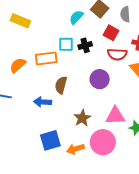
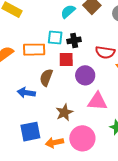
red square: (111, 33) -> (66, 59), moved, turned -35
pink triangle: (115, 116) -> (97, 101), moved

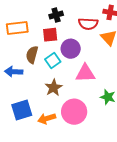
cyan square: (55, 37) -> (53, 61), moved, turned -35

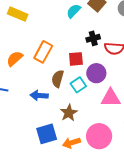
black cross: (56, 15) -> (93, 38), moved
orange rectangle: (17, 28) -> (43, 52), turned -55
brown star: (54, 88) -> (69, 113), moved

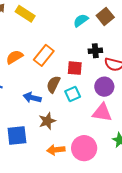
purple circle: (96, 73) -> (104, 87), moved
brown star: (69, 113) -> (47, 121), moved
blue square: (47, 134) -> (17, 135), moved

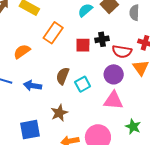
orange rectangle: (44, 55) -> (53, 33), moved
red square: (75, 68) -> (83, 45), moved
blue arrow: (32, 98) -> (33, 86), moved

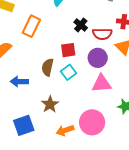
black cross: (102, 39) -> (81, 25), turned -32
red square: (83, 45) -> (68, 50), moved

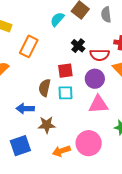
cyan square: (68, 72) -> (65, 93), turned 35
blue arrow: (19, 82) -> (25, 109), moved
brown star: (50, 104) -> (47, 125), turned 30

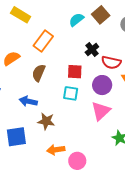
brown semicircle: (45, 88) -> (39, 73), moved
pink triangle: (98, 104) -> (101, 111), turned -50
pink circle: (89, 143) -> (77, 161), moved, size x0.7

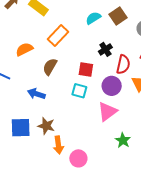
red semicircle: (111, 62) -> (123, 64), turned -96
brown star: (46, 121) -> (46, 126), moved
orange arrow: (56, 150) -> (58, 145), turned -96

